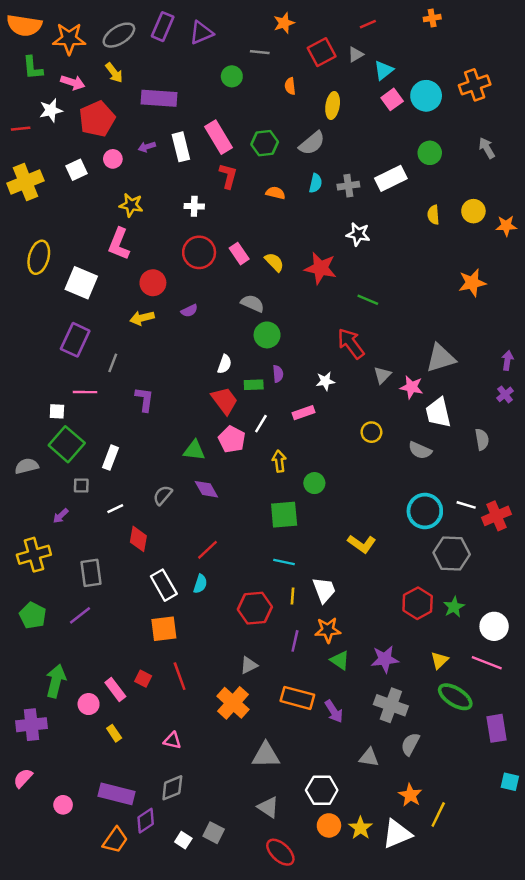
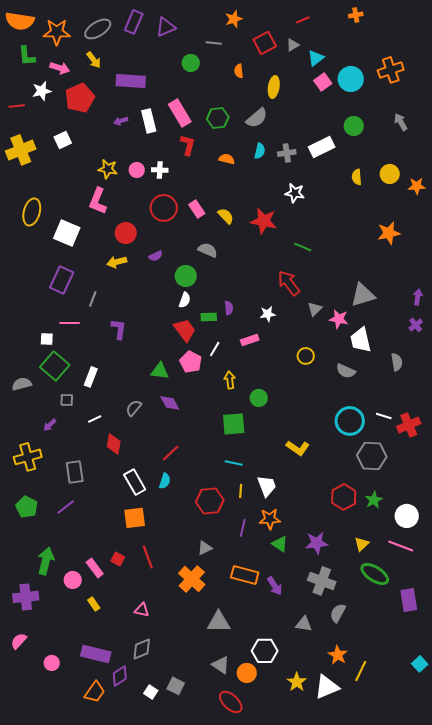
pink circle: (113, 159) -> (137, 170), moved
green circle: (267, 335) -> (186, 276), moved
cyan square: (510, 782) -> (420, 664), moved, turned 35
orange circle: (329, 825) -> (247, 673), moved

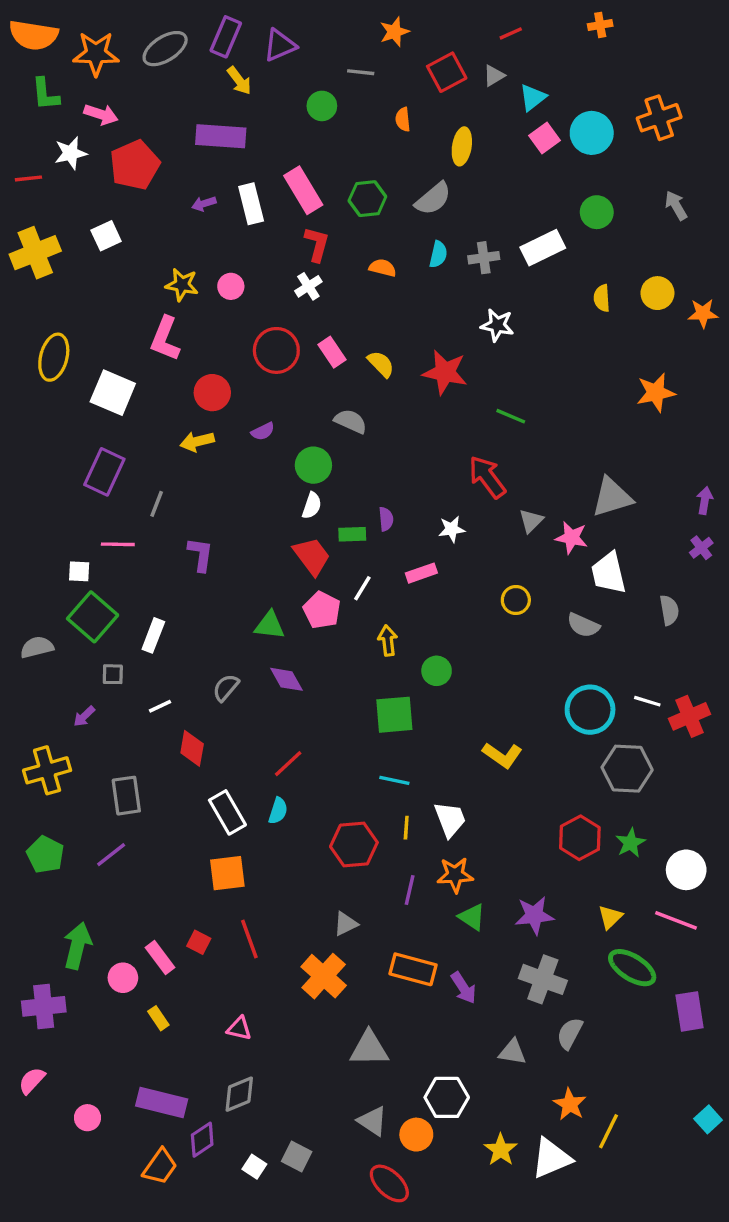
yellow arrow: (94, 60) -> (239, 81), moved
white cross: (160, 170) -> (308, 286), moved, turned -35

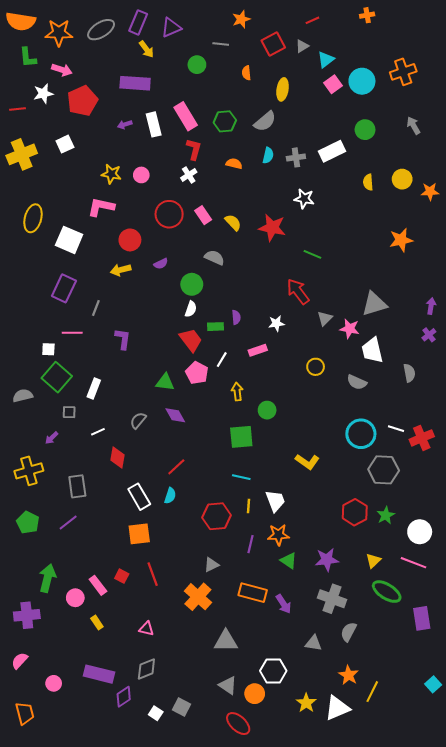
pink L-shape: (165, 339) -> (101, 207), turned 80
orange trapezoid: (160, 1167) -> (25, 713), moved, turned -50

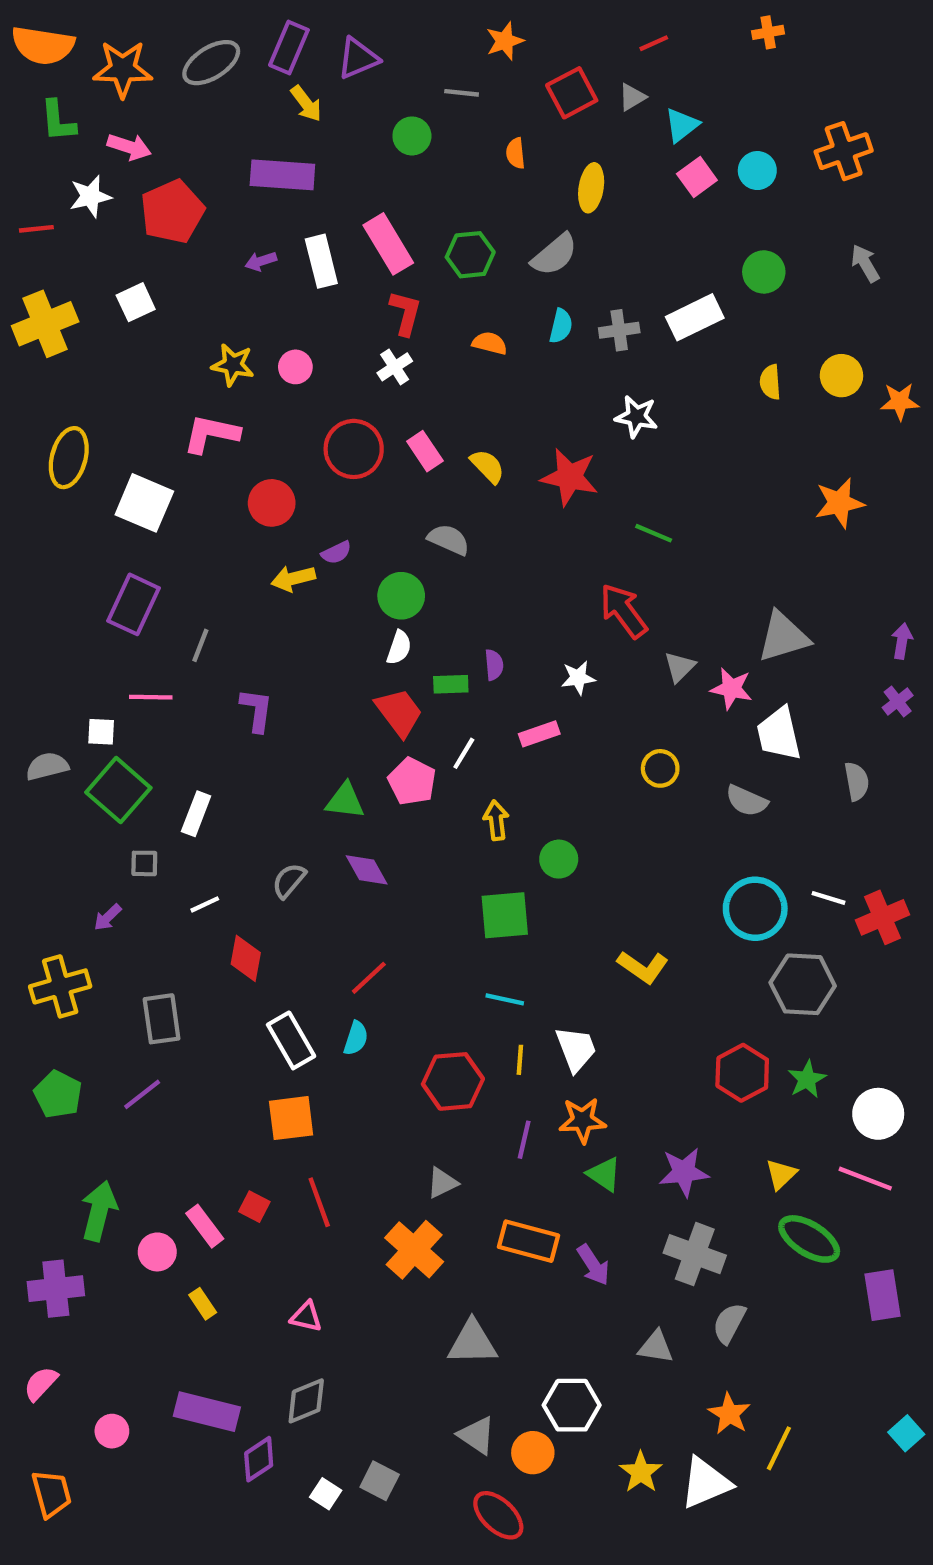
cyan circle: (362, 81) -> (757, 171), size x0.7
yellow arrow: (121, 270) -> (293, 578), moved
gray semicircle: (23, 396) -> (47, 766), moved

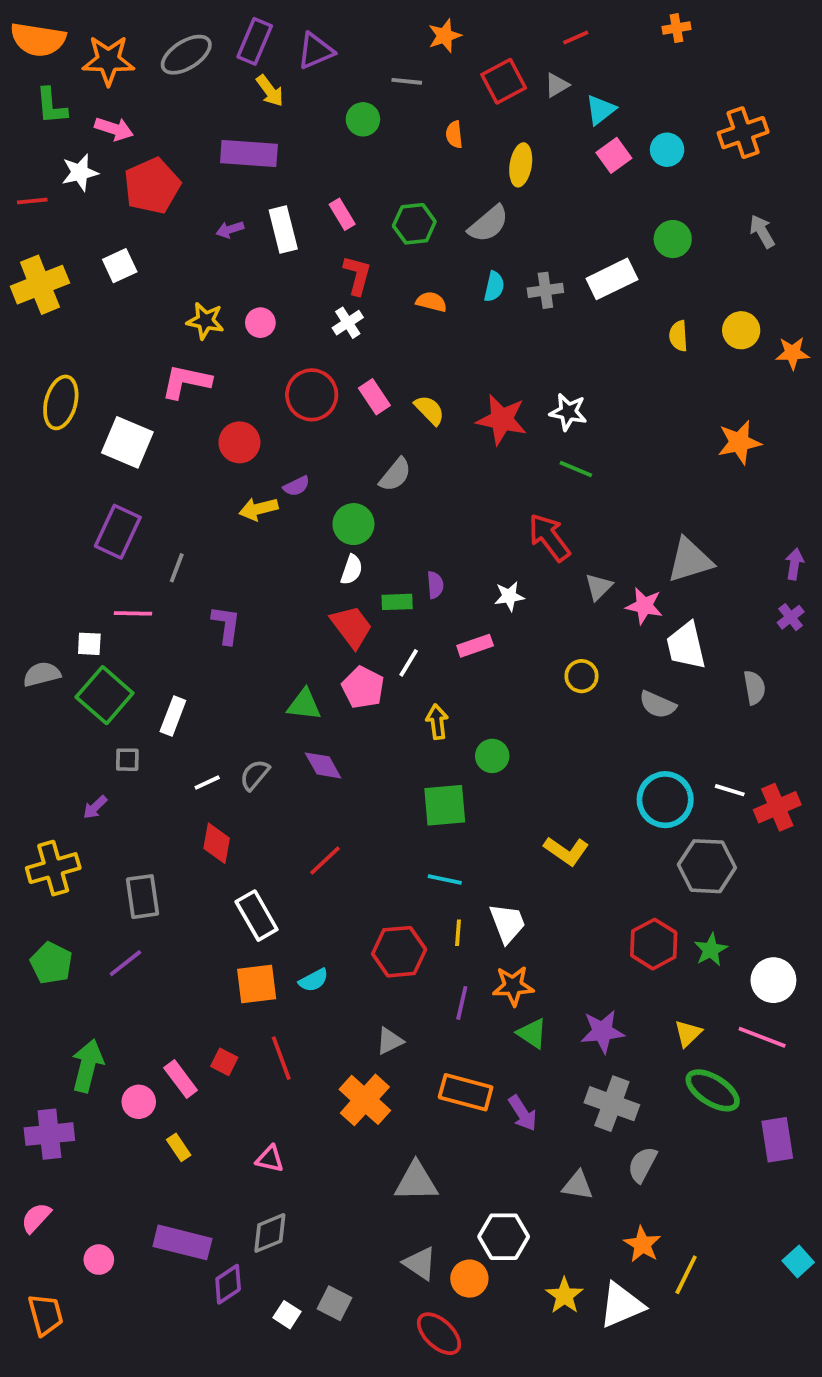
pink rectangle: (388, 244) -> (342, 214), size x0.6
white star: (636, 417) -> (568, 412), moved
gray semicircle: (449, 540) -> (395, 475), turned 105
white line: (205, 904) -> (207, 783), moved
cyan semicircle: (356, 1038) -> (314, 980), moved, turned 44

